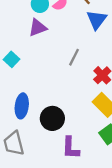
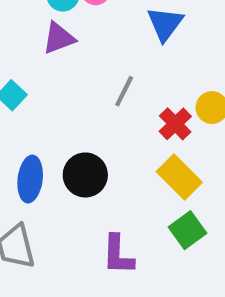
black circle: (52, 118) -> (85, 175), moved

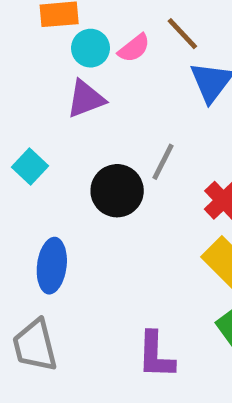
black circle: (85, 175) -> (117, 191), moved

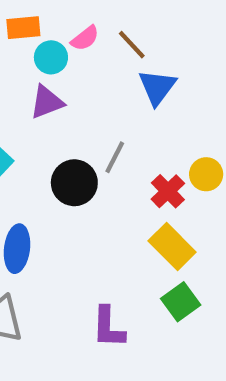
pink semicircle: (134, 48) -> (85, 38), moved

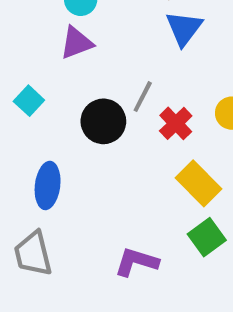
red cross: (168, 191) -> (176, 123), moved
purple L-shape: (108, 327) -> (136, 262), turned 105

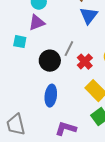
cyan square: (29, 101) -> (20, 42), moved, turned -32
blue ellipse: (48, 185) -> (51, 96), moved

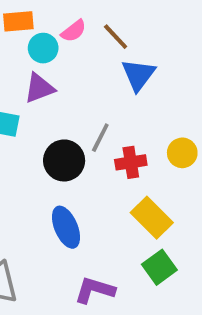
red cross: (85, 62) -> (131, 162), turned 35
blue ellipse: (51, 96) -> (66, 227), turned -30

